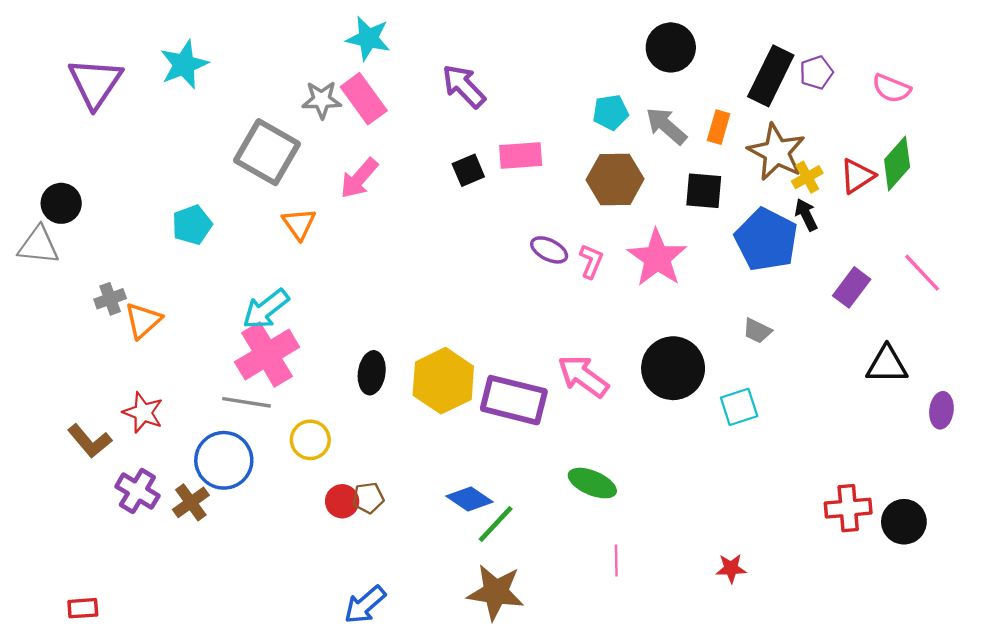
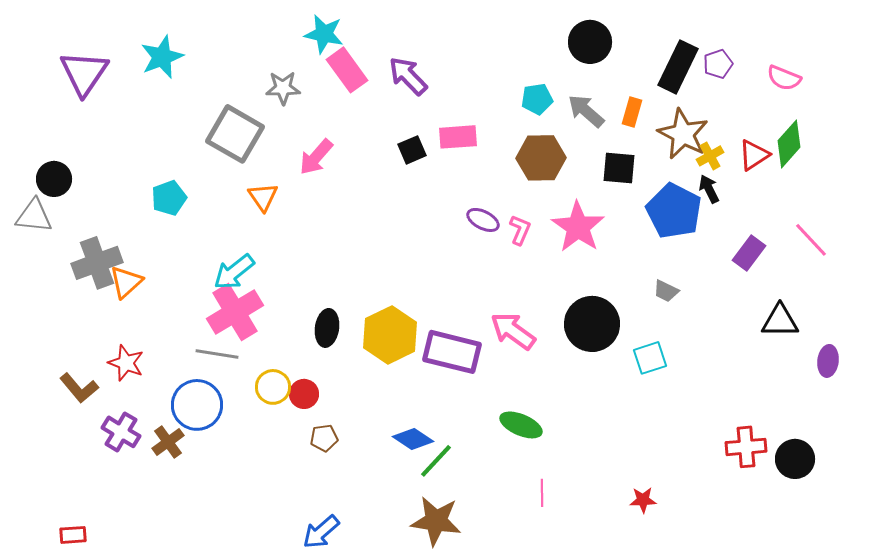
pink rectangle: (364, 99) -> (347, 70), moved
gray cross: (110, 299) -> (97, 263), size x1.8
red circle: (342, 501) -> (304, 394), moved

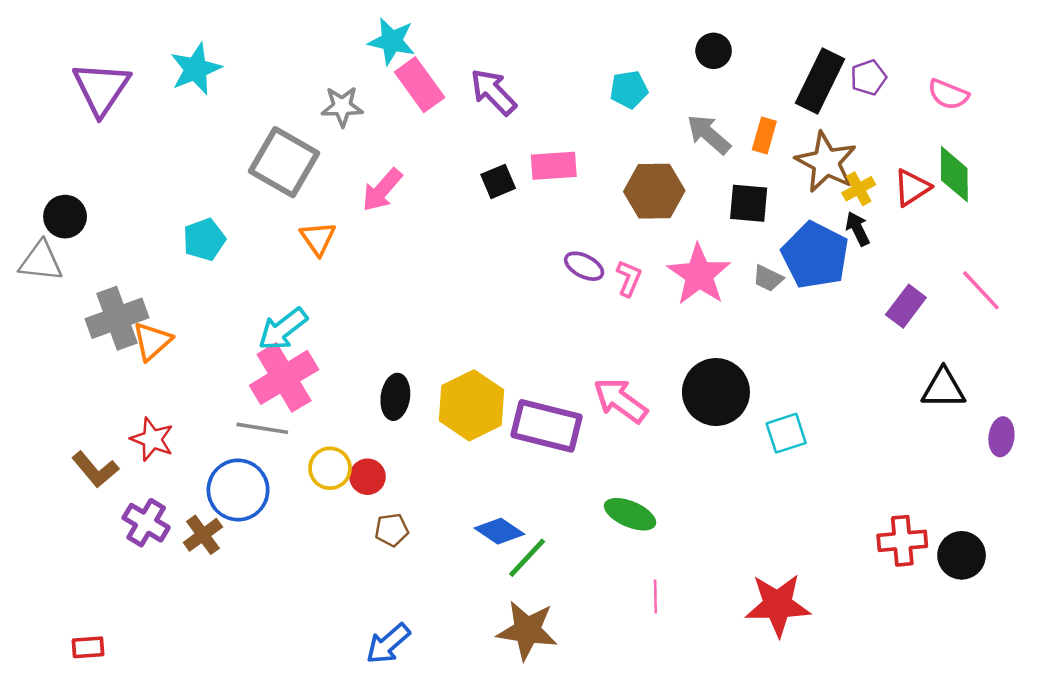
black circle: (590, 42) -> (714, 51), size x0.7
cyan pentagon: (537, 99) -> (629, 90), moved
green diamond: (789, 144) -> (954, 174), turned -42
gray trapezoid: (666, 291) -> (768, 278), moved
red star: (643, 500) -> (778, 605), size x2.0

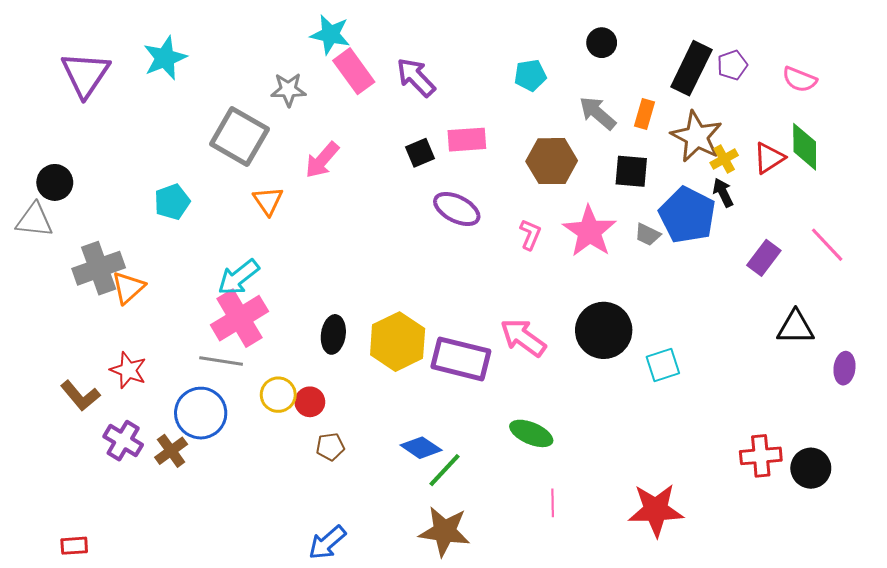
purple ellipse: (584, 266) -> (457, 209), moved, size x1.4

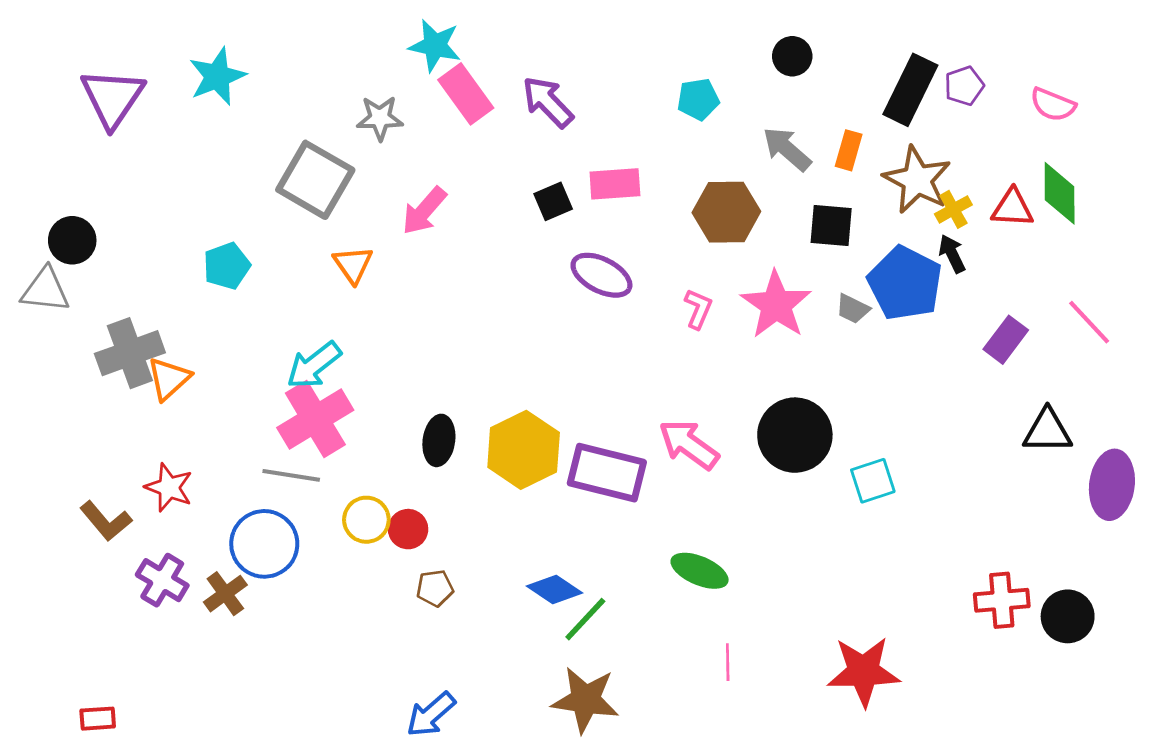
red triangle: (769, 158) -> (1013, 208), turned 36
purple ellipse: (844, 368) -> (1112, 485), size x1.6

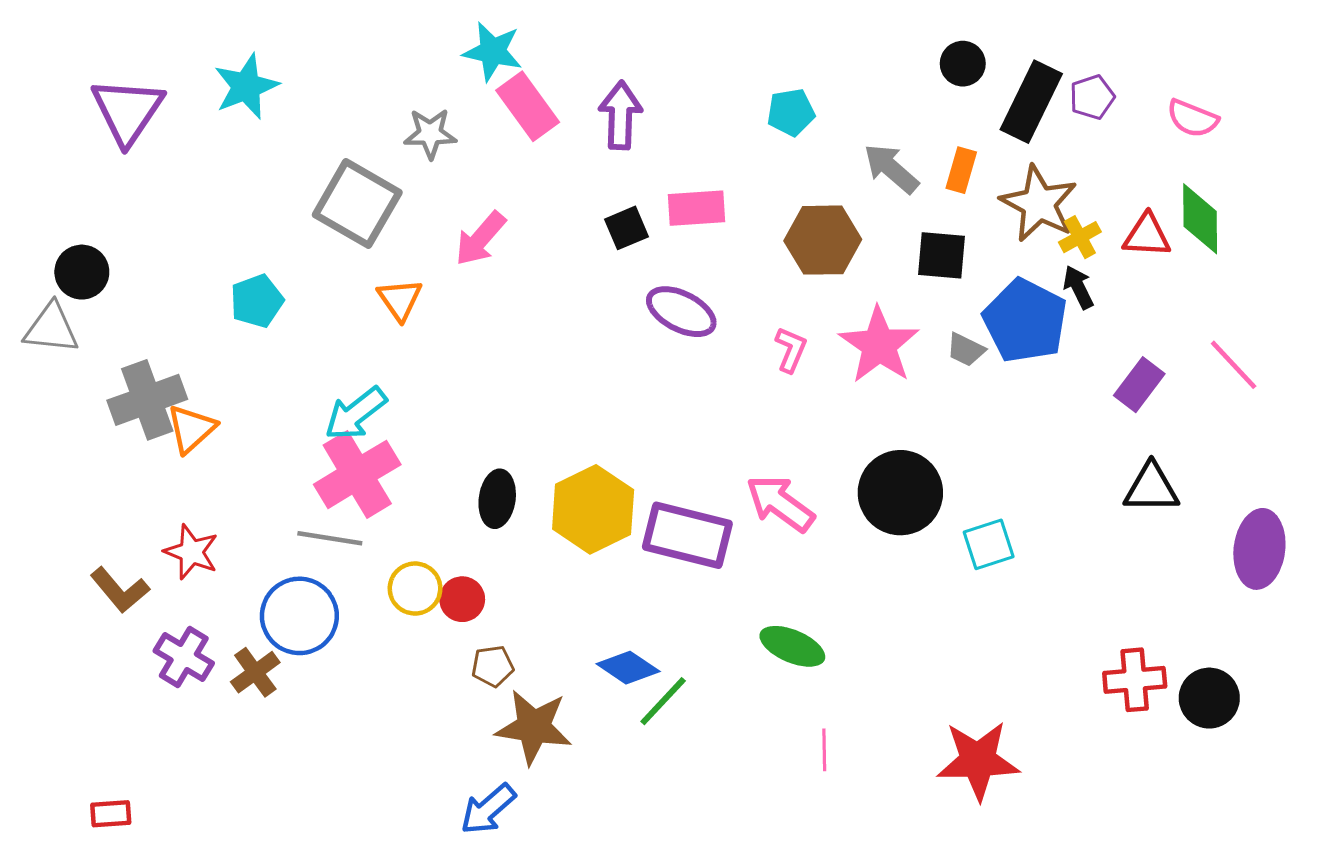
black circle: (792, 56) -> (963, 64), moved
purple arrow: (548, 102) -> (620, 115), turned 46
black triangle: (1047, 431) -> (1151, 488), moved
brown star: (585, 700) -> (534, 727), moved

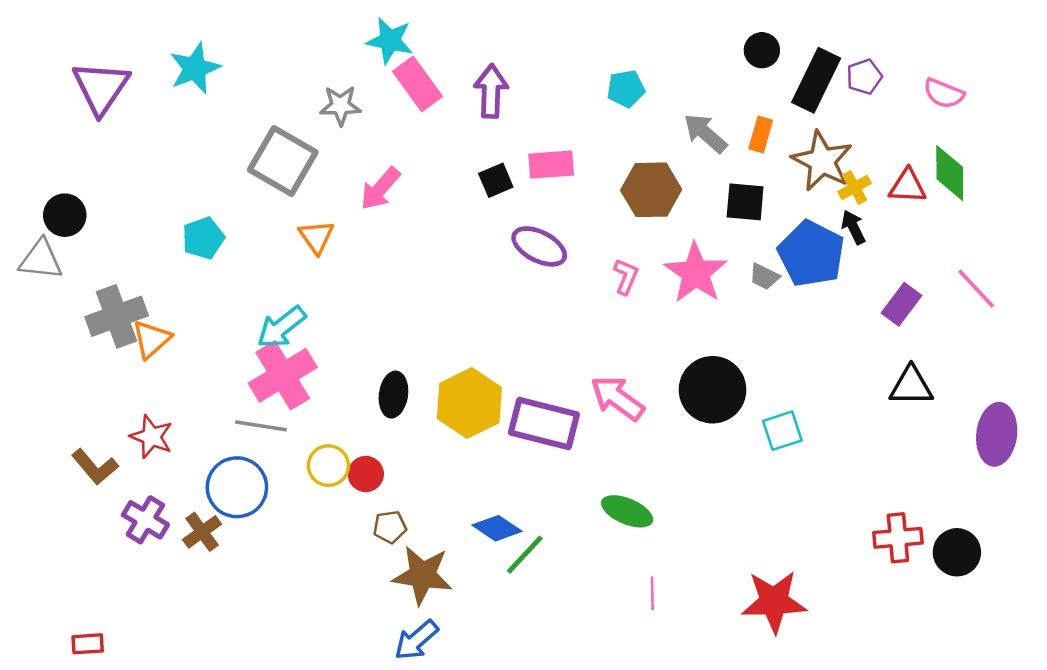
blue arrow: (488, 809) -> (416, 640), moved

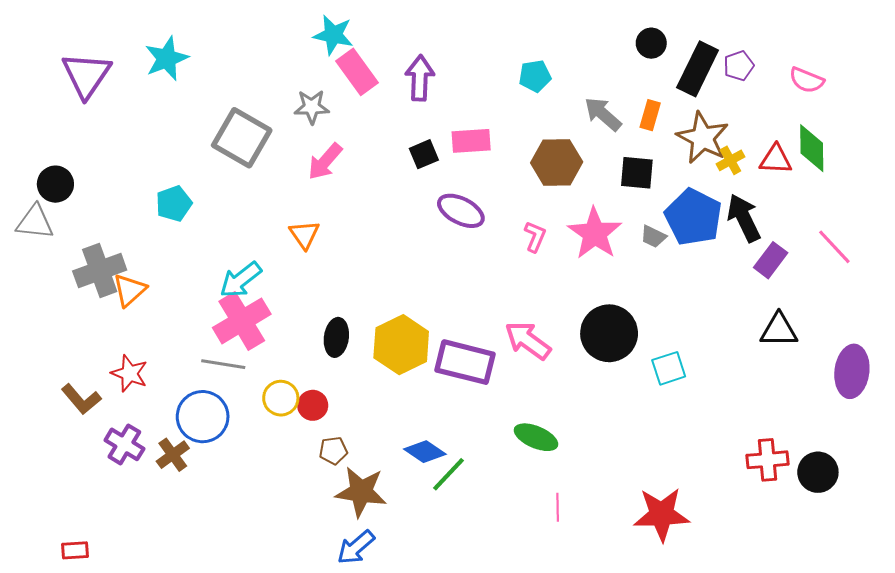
gray star: (340, 106) -> (312, 107), moved
black arrow: (853, 227) -> (744, 218), moved, size x1.6
orange triangle: (316, 237) -> (304, 234), moved

